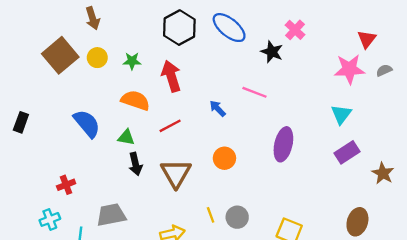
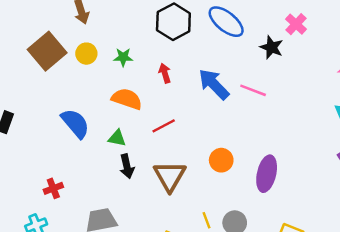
red arrow: (171, 76) -> (165, 73), size x0.6
blue arrow: (218, 108) -> (214, 84), moved, size x1.8
purple ellipse: (283, 144) -> (267, 174), moved

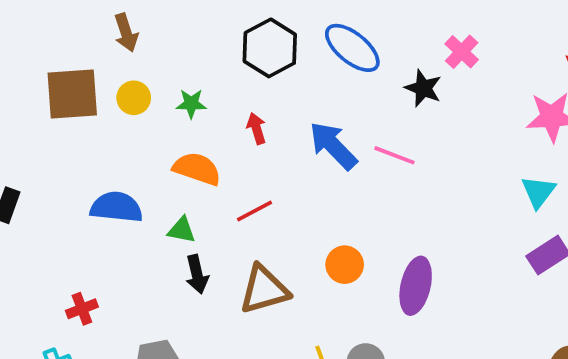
brown square: (47, 51) -> (72, 94), turned 36
blue semicircle: (75, 123) -> (116, 207), turned -44
brown triangle: (170, 176) -> (264, 290), turned 44

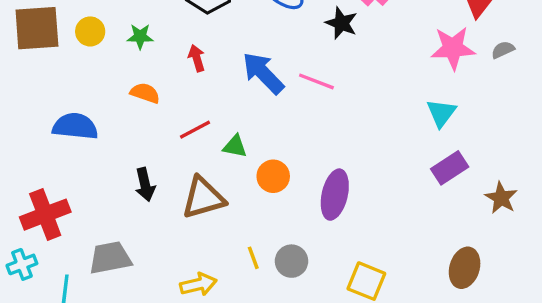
orange semicircle: (197, 169) -> (145, 93), size x0.7
green triangle: (182, 230) -> (235, 146), moved
red cross: (82, 309) -> (45, 215), size x1.8

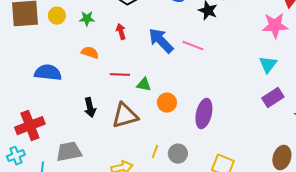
red line: (195, 130) -> (120, 75), turned 30
yellow line: (253, 258) -> (155, 152), turned 40

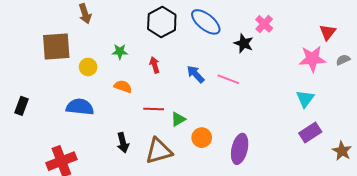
yellow circle: (57, 16) -> (88, 67), moved
blue arrow: (161, 41) -> (196, 74), size x0.7
green triangle: (144, 85) -> (178, 119), turned -42

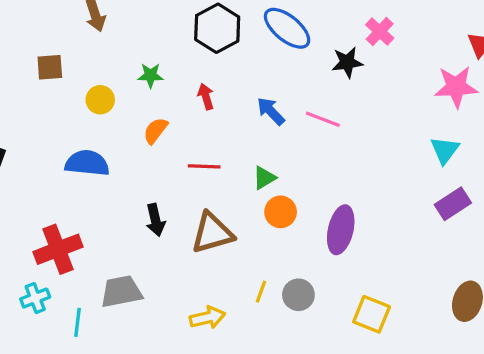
black star: (244, 43) -> (347, 62), turned -30
brown square: (56, 46) -> (50, 67), size x0.6
orange semicircle: (123, 86) -> (155, 131), turned -72
green triangle: (178, 119) -> (264, 178), moved

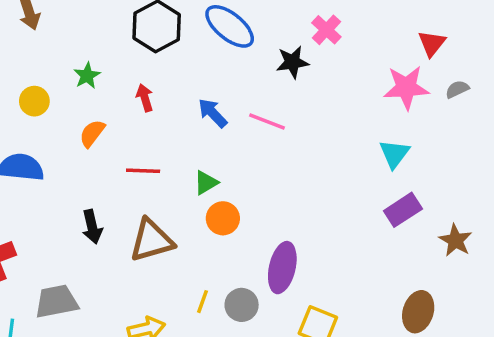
green star: (151, 75) -> (87, 76), turned -30
purple ellipse: (341, 230) -> (282, 268), moved

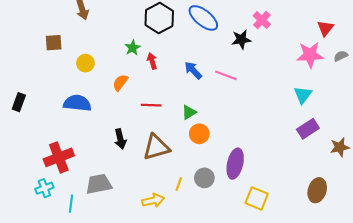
green star: (87, 76) -> (133, 48), moved
brown star: (456, 240) -> (340, 147), turned 30
yellow line: (202, 302) -> (179, 184), moved
gray circle: (242, 305) -> (204, 178), moved

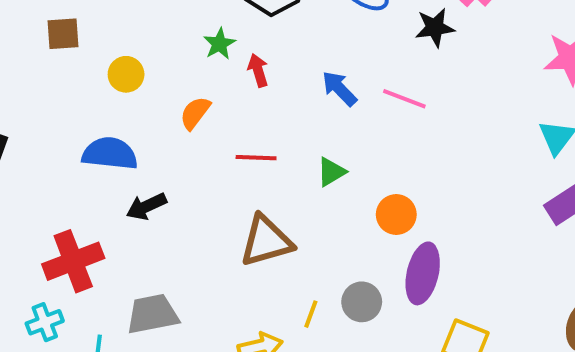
orange circle: (199, 134) -> (396, 215), moved
black arrow: (120, 139) -> (146, 206), moved, turned 78

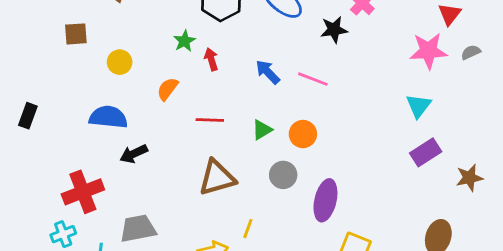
orange circle: (396, 215) -> (303, 134), moved
gray circle: (362, 302) -> (283, 175), moved

